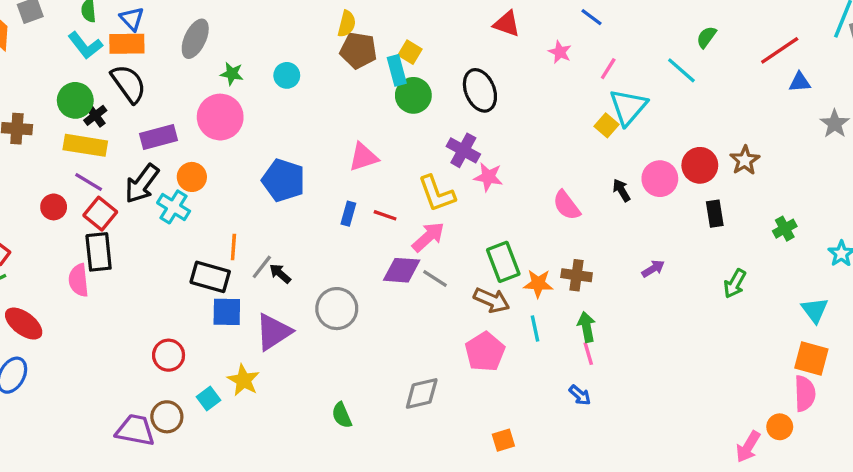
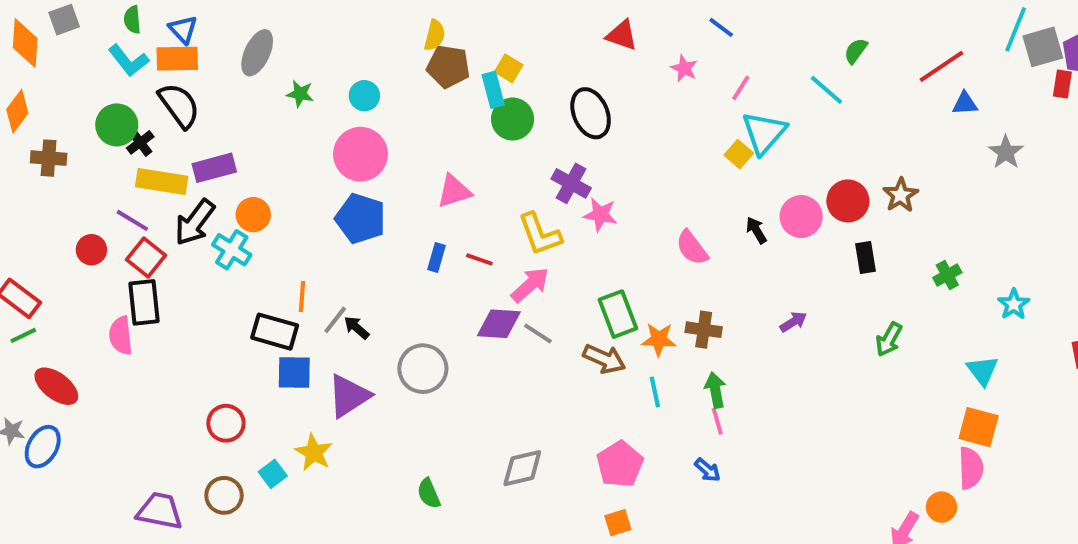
pink circle: (220, 117) -> (360, 154), moved
yellow rectangle: (85, 145) -> (162, 181), moved
pink pentagon: (485, 352) -> (620, 464), moved
purple trapezoid: (135, 430) -> (160, 511), moved

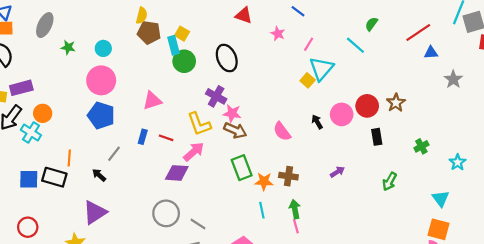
gray line: (335, 320) -> (114, 154), moved
gray line: (538, 334) -> (198, 224), moved
brown arrow: (604, 359) -> (235, 130), moved
gray circle: (423, 369) -> (166, 213), moved
blue square: (294, 373) -> (29, 179), moved

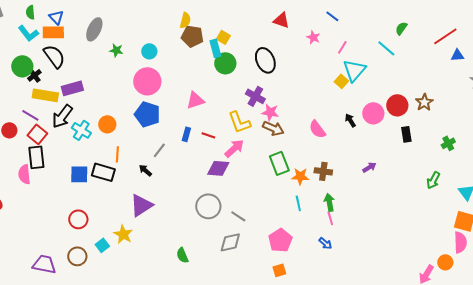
orange circle: (43, 113) -> (107, 124), moved
green arrow: (390, 181) -> (433, 180), moved

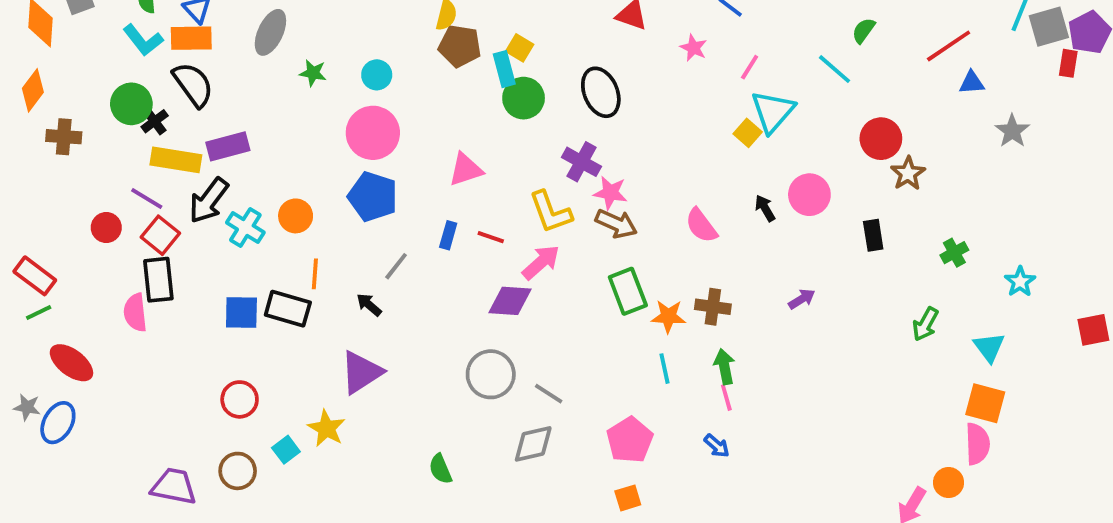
red circle: (397, 105) -> (881, 139), moved

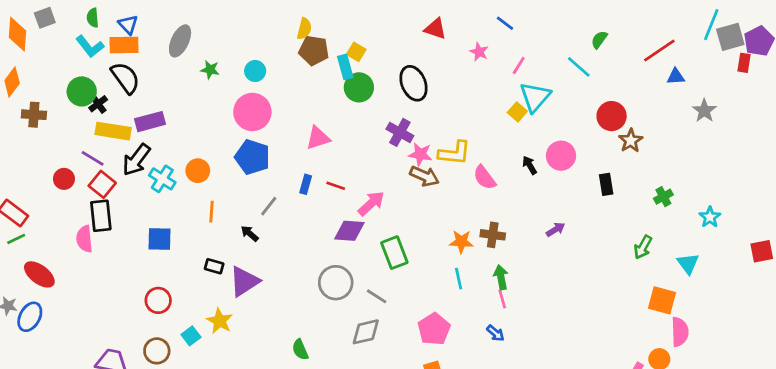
yellow L-shape: (551, 212) -> (454, 153), moved, turned -64
green rectangle: (628, 291) -> (394, 253), moved
black rectangle: (288, 309) -> (214, 266), moved, size x0.6
orange square: (985, 403) -> (662, 300), moved

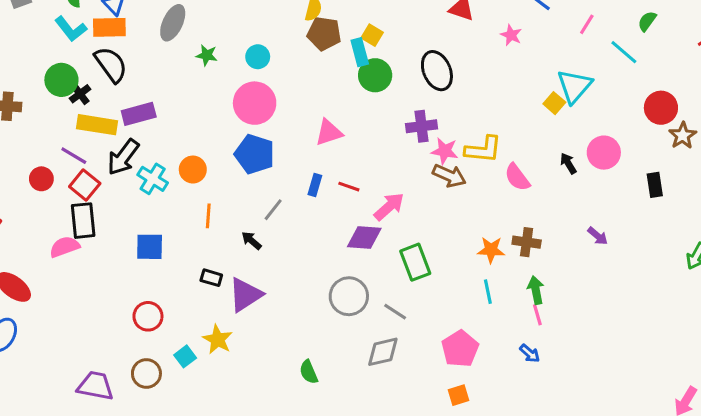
pink line: (519, 66) -> (587, 24), moved
purple cross: (400, 132) -> (421, 126), turned -36
purple arrow: (556, 229) -> (598, 236), turned 72
pink semicircle: (84, 239) -> (65, 247), turned 76

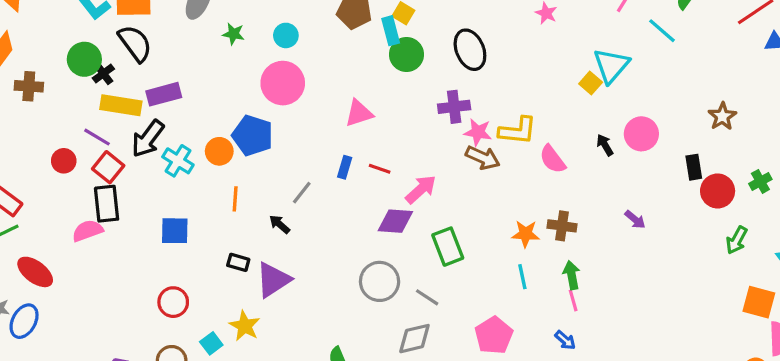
red circle: (661, 108) -> (718, 191), moved
blue pentagon: (255, 154) -> (253, 135), moved

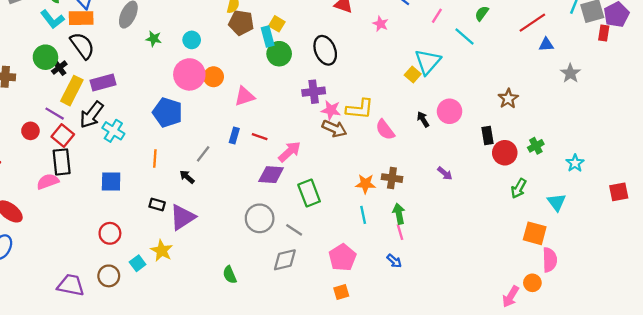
yellow rectangle: (121, 105) -> (72, 91), turned -72
orange circle: (219, 151) -> (214, 77), moved

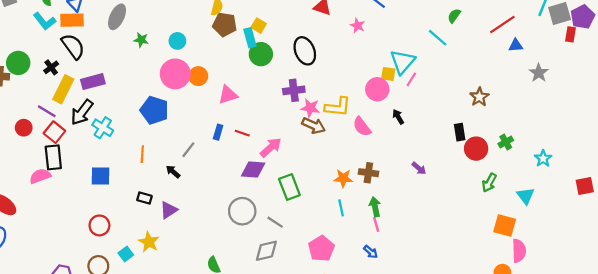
pink line: (437, 16) -> (411, 79), moved
green circle: (45, 57) -> (18, 63), moved
yellow square: (413, 74) -> (388, 74), turned -32
pink circle: (450, 111) -> (377, 89), moved
purple triangle: (182, 217) -> (169, 210), size x0.7

